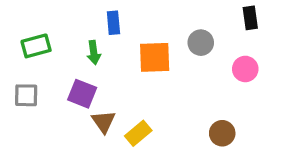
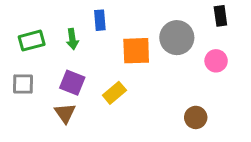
gray circle: (201, 43) -> (177, 38), size x1.5
green arrow: (94, 52) -> (72, 39), moved
brown triangle: (104, 122) -> (65, 113), moved
yellow rectangle: (138, 133) -> (114, 93), moved

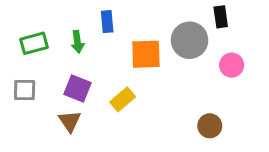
black rectangle: (220, 16) -> (221, 17), moved

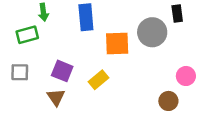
blue rectangle: (107, 22) -> (86, 17), size x1.5
green arrow: (77, 42) -> (43, 12), moved
pink circle: (232, 65) -> (186, 76), moved

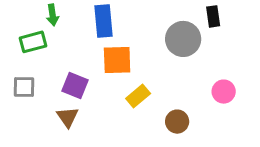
orange square: (117, 44) -> (117, 60), moved
yellow rectangle: (98, 80) -> (138, 96), moved
brown circle: (168, 101) -> (177, 122), moved

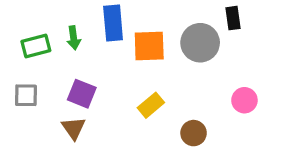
green arrow: (52, 15) -> (74, 38), moved
orange square: (117, 60) -> (149, 46), moved

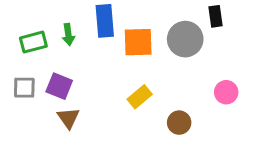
purple square: (82, 94) -> (59, 86), moved

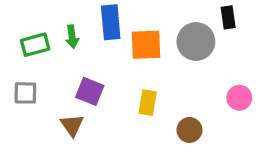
purple square: (59, 86) -> (90, 91), moved
yellow rectangle: (140, 97) -> (148, 103), turned -40

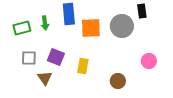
gray square: (25, 93) -> (29, 58), moved
yellow rectangle: (148, 103) -> (83, 66), moved

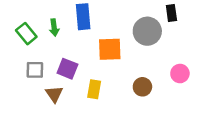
green rectangle: (22, 28) -> (26, 34), turned 66
orange square: (91, 28) -> (110, 49), moved
yellow rectangle: (83, 66) -> (94, 89), moved
brown circle: (118, 81) -> (142, 87), moved

